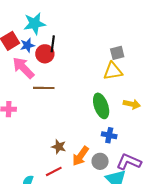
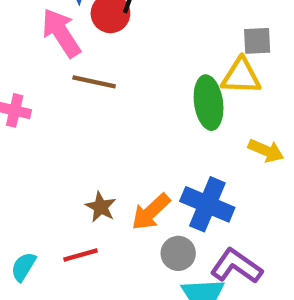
green ellipse: (101, 106) -> (209, 103), moved
blue cross: (109, 135) -> (207, 204), size x1.6
orange arrow: (81, 156) -> (151, 212), moved

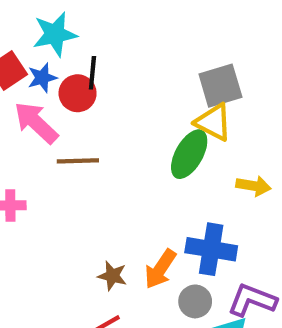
gray square: (257, 41) -> (220, 86), size x1.5
yellow triangle: (241, 76) -> (213, 122), turned 39
green ellipse: (209, 103) -> (189, 154), turned 51

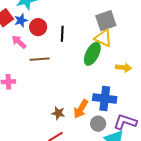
black line: (92, 73) -> (62, 34), moved
pink arrow: (36, 123) -> (19, 42), size x0.7

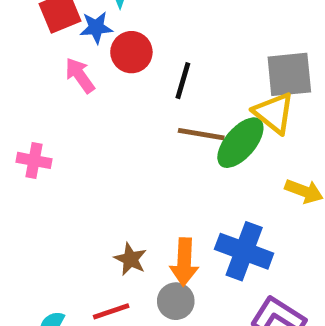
brown line: (40, 59) -> (201, 134), moved
orange arrow: (81, 109) -> (184, 262), turned -42
gray circle: (98, 124) -> (176, 301), moved

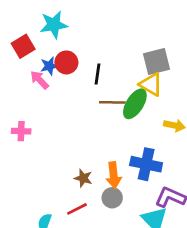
blue star: (96, 28) -> (49, 66), moved

